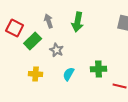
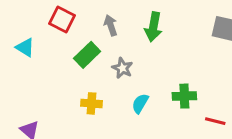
red square: (15, 28) -> (62, 19), moved

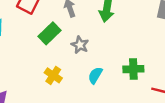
yellow cross: (91, 103) -> (53, 75), turned 30

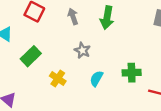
green rectangle: (49, 33) -> (31, 56), moved

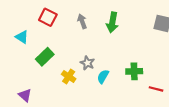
gray star: (82, 50) -> (87, 63), moved

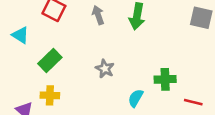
yellow cross: (69, 77) -> (50, 95), moved, turned -32
cyan semicircle: (103, 77) -> (136, 98), moved

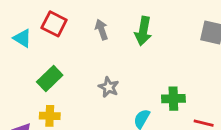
cyan triangle: (20, 35) -> (22, 38), moved

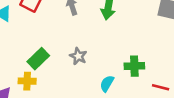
green rectangle: (50, 78) -> (38, 59), moved

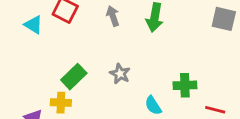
cyan semicircle: (107, 84) -> (153, 105), turned -63

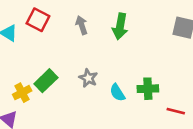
yellow cross: (61, 103) -> (22, 93), moved, turned -30
cyan semicircle: (153, 105) -> (117, 93), moved

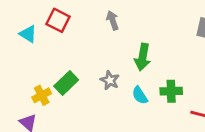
gray arrow: (82, 25) -> (113, 20), moved
green arrow: (120, 26) -> (143, 57), moved

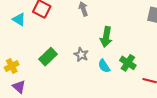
green cross: (171, 91) -> (128, 63), turned 35
yellow cross: (42, 95) -> (12, 66), moved

